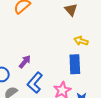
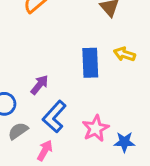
blue rectangle: (75, 64) -> (90, 63), moved

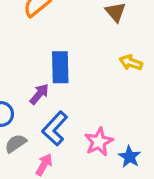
blue rectangle: (90, 63) -> (60, 67), moved
blue star: (124, 142) -> (130, 157), turned 30

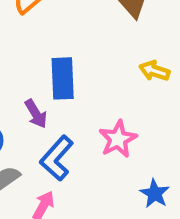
purple arrow: (39, 94) -> (36, 114), turned 110
pink star: (99, 142) -> (118, 139), moved

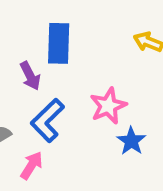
blue star: (155, 194) -> (131, 141), moved

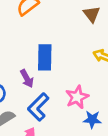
blue star: (131, 141) -> (92, 119), turned -30

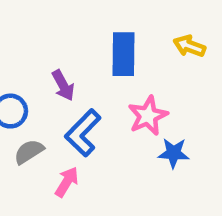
blue rectangle: (45, 57) -> (124, 54), moved

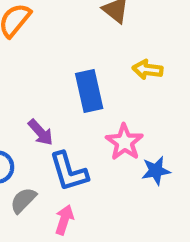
blue L-shape: (83, 133) -> (69, 172), turned -48

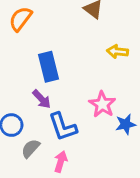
blue rectangle: (89, 91) -> (48, 67), moved

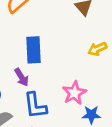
yellow arrow: (117, 51) -> (97, 49), turned -42

